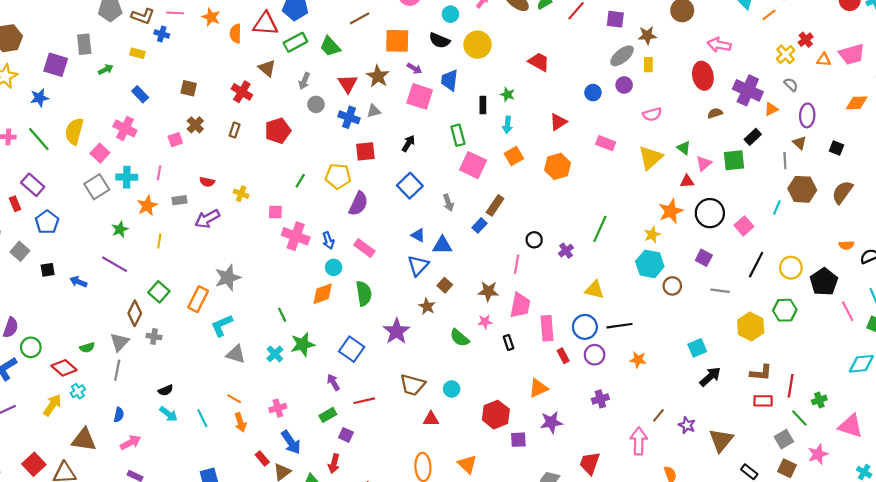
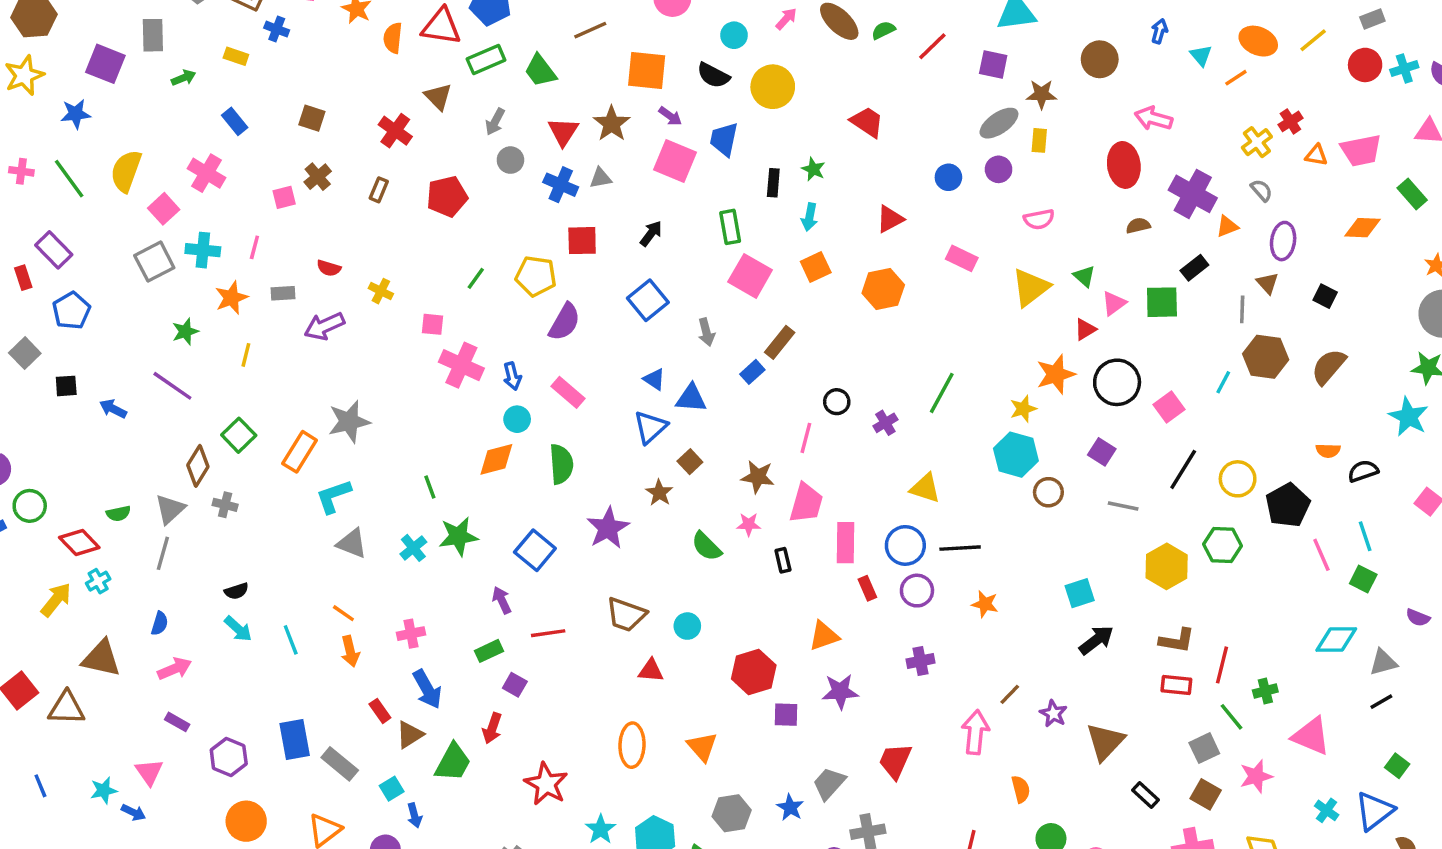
red triangle: (687, 181) -> (1085, 329), turned -32

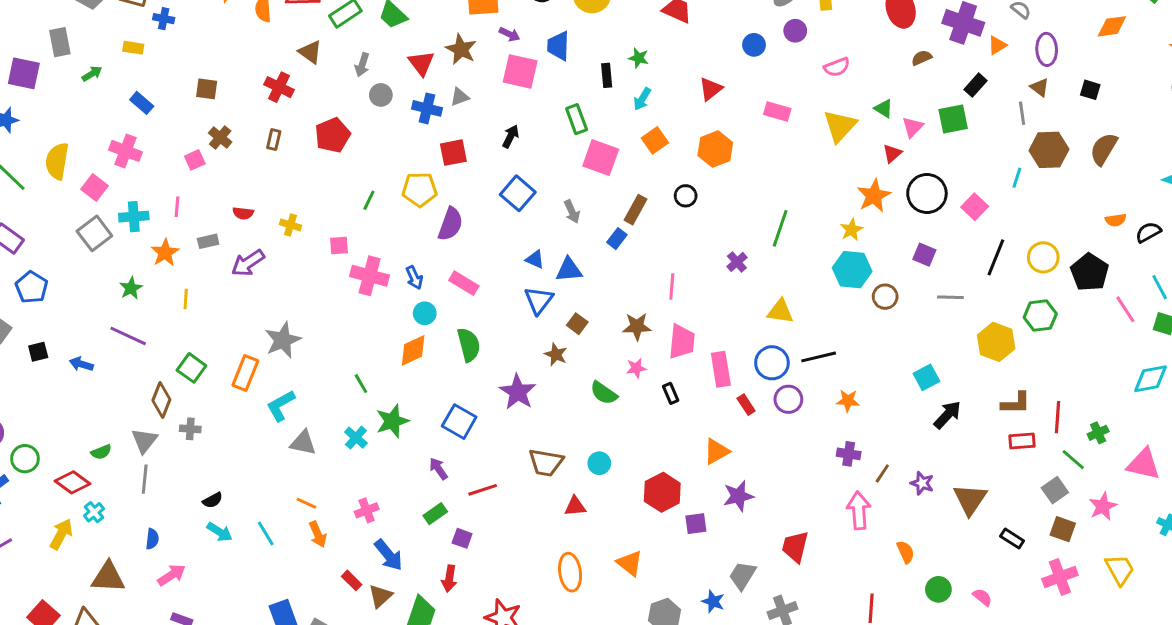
cyan arrow: (809, 217) -> (642, 99), turned 30
black circle: (837, 402) -> (686, 196), moved
purple cross: (920, 661) -> (849, 454), moved, turned 30

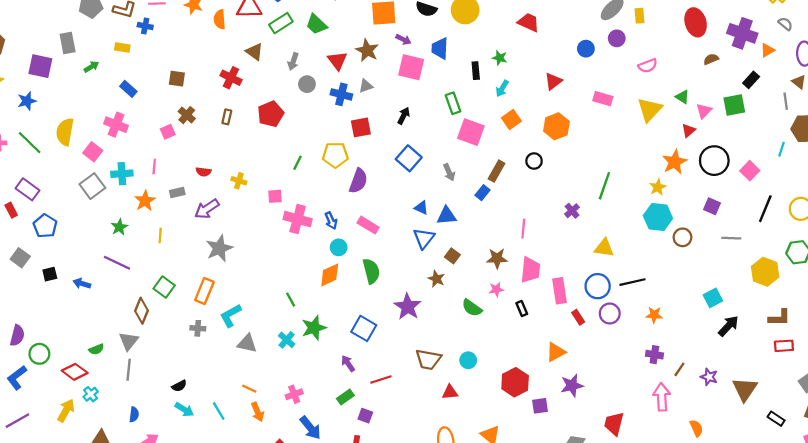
gray star: (283, 340) -> (219, 248), moved
gray cross: (190, 429) -> (198, 328), moved

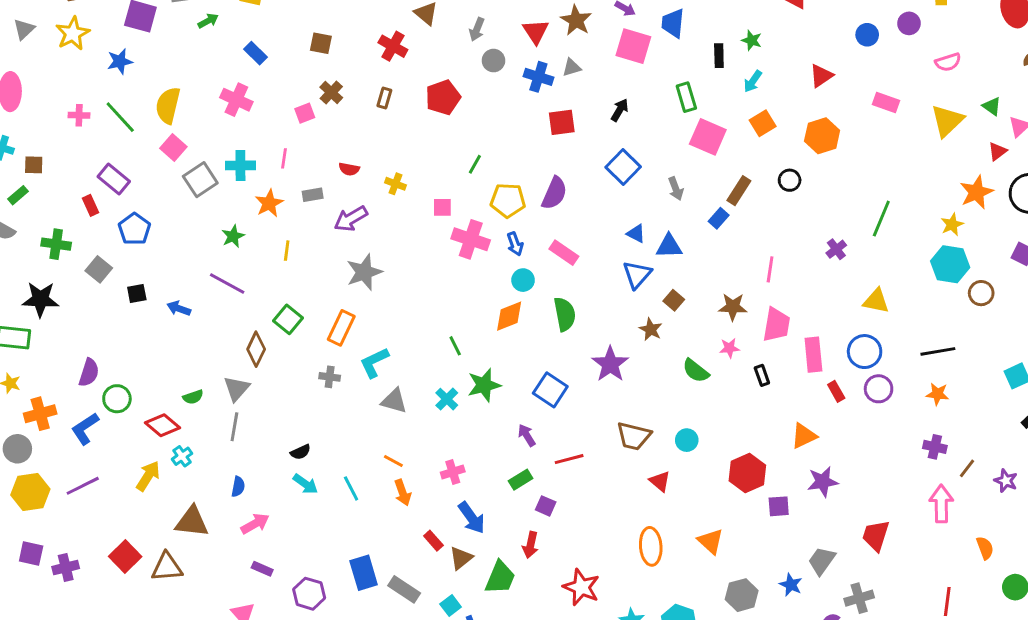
pink square: (93, 152) -> (173, 148), moved
yellow pentagon: (335, 155) -> (508, 200), moved
black line: (633, 282) -> (938, 351), moved
red triangle: (450, 392) -> (660, 481), turned 42

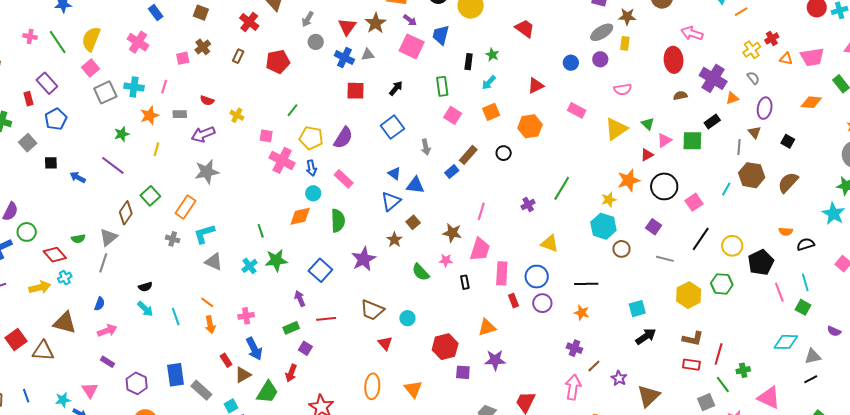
pink square: (708, 137) -> (453, 115), size x0.7
yellow arrow: (148, 476) -> (40, 287), turned 35

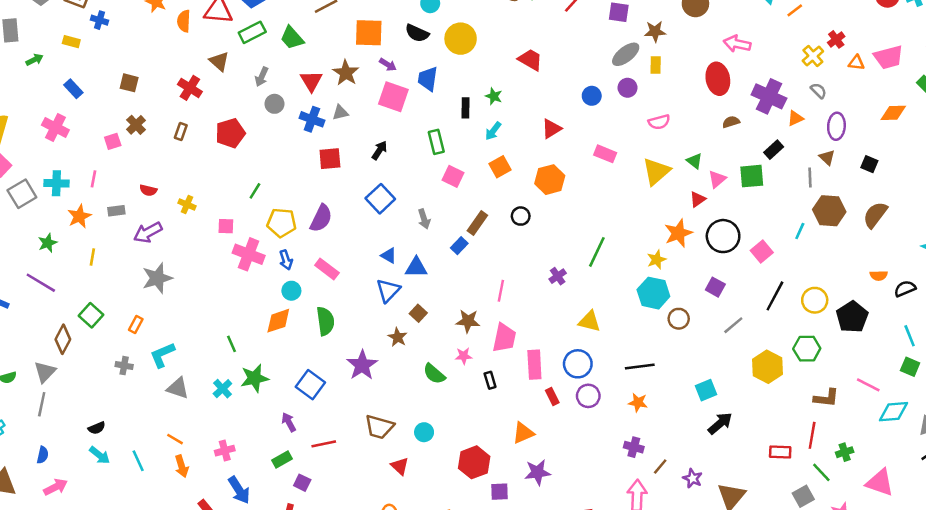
orange rectangle: (185, 207) -> (136, 324), size x0.6
gray line: (665, 259) -> (733, 325), turned -48
pink line: (779, 292) -> (868, 385), moved, turned -36
brown L-shape: (693, 339) -> (826, 398), moved

